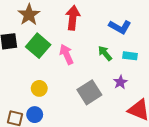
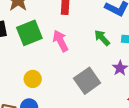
green square: (38, 46) -> (29, 33), turned 30

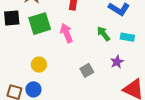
gray square: (87, 81) -> (87, 70), size x0.6

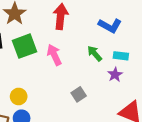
purple star: (117, 62) -> (115, 75), moved
yellow circle: (39, 65) -> (19, 96), moved

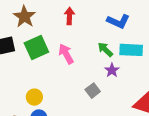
red arrow: (61, 16) -> (69, 16), size x0.7
cyan rectangle: (121, 56) -> (131, 50), size x1.5
purple star: (115, 75) -> (112, 70), moved

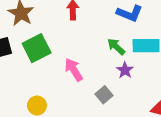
pink arrow: (66, 54) -> (74, 70), moved

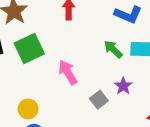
purple star: (125, 70) -> (123, 86), moved

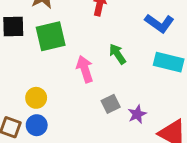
green arrow: (113, 49) -> (117, 54), moved
purple star: (123, 86) -> (137, 114), moved

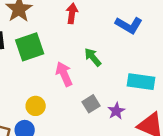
cyan rectangle: (169, 62) -> (141, 82), moved
yellow circle: (36, 98) -> (36, 106), moved

